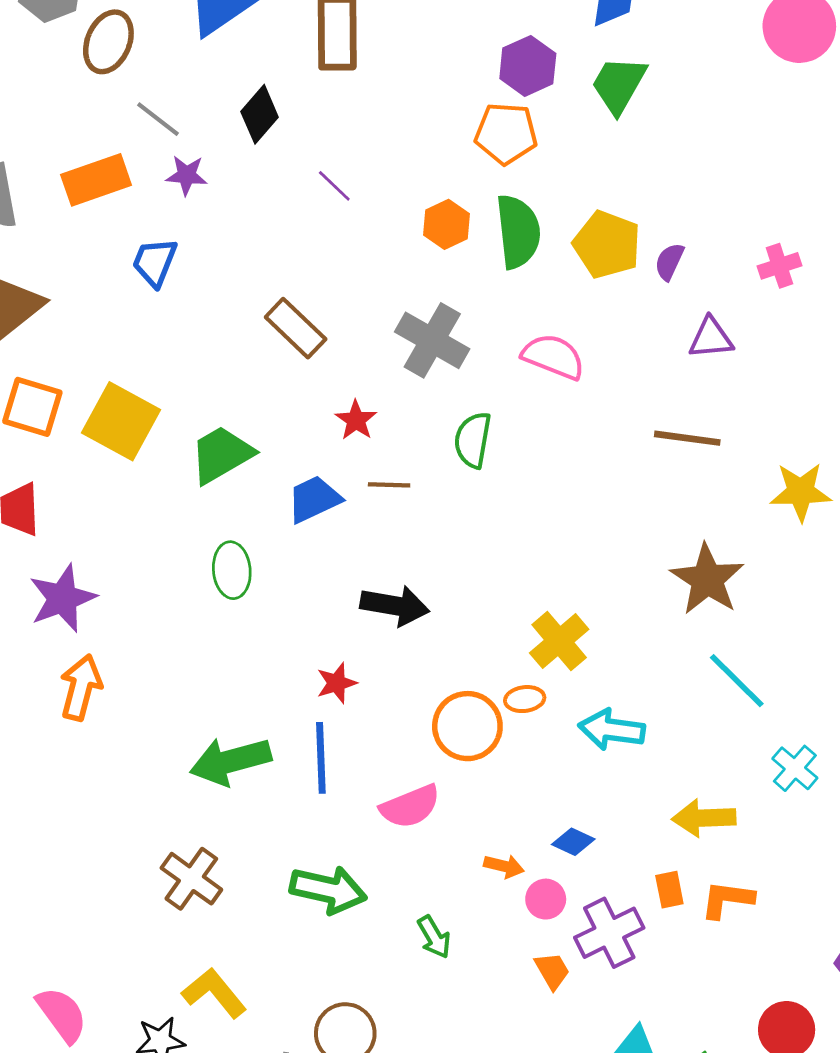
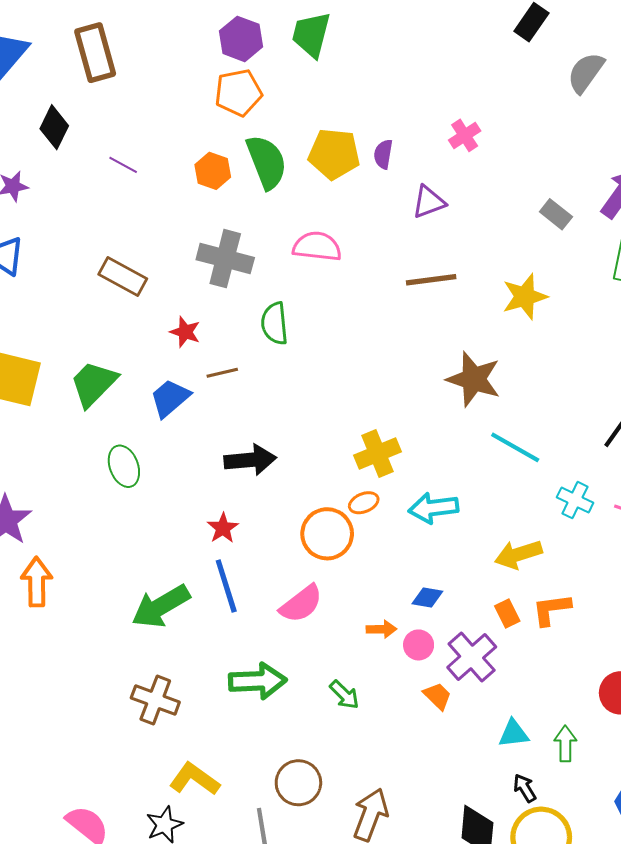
yellow cross: (559, 641) -> (377, 453), turned 33

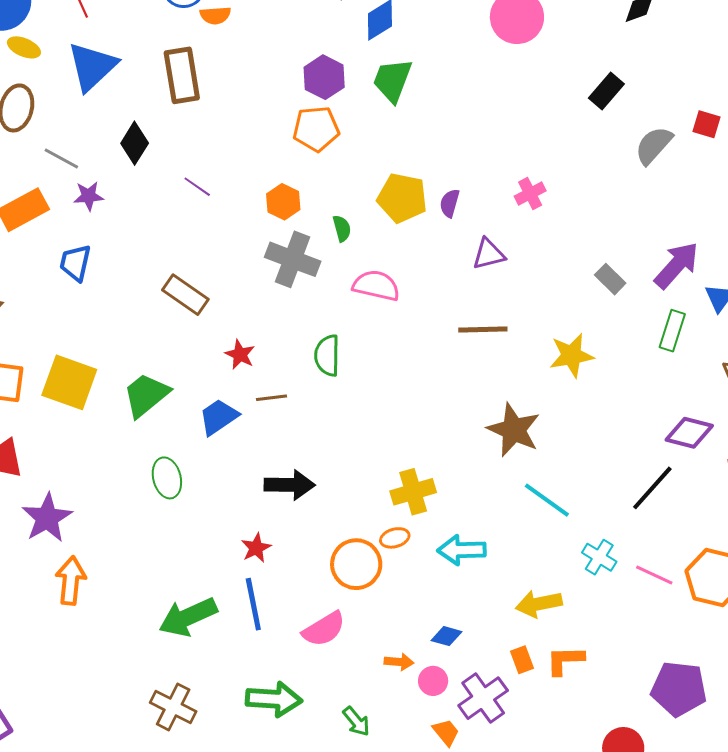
green semicircle: (267, 162) -> (342, 228), moved, size x0.5
gray cross: (225, 259) -> (293, 259), moved

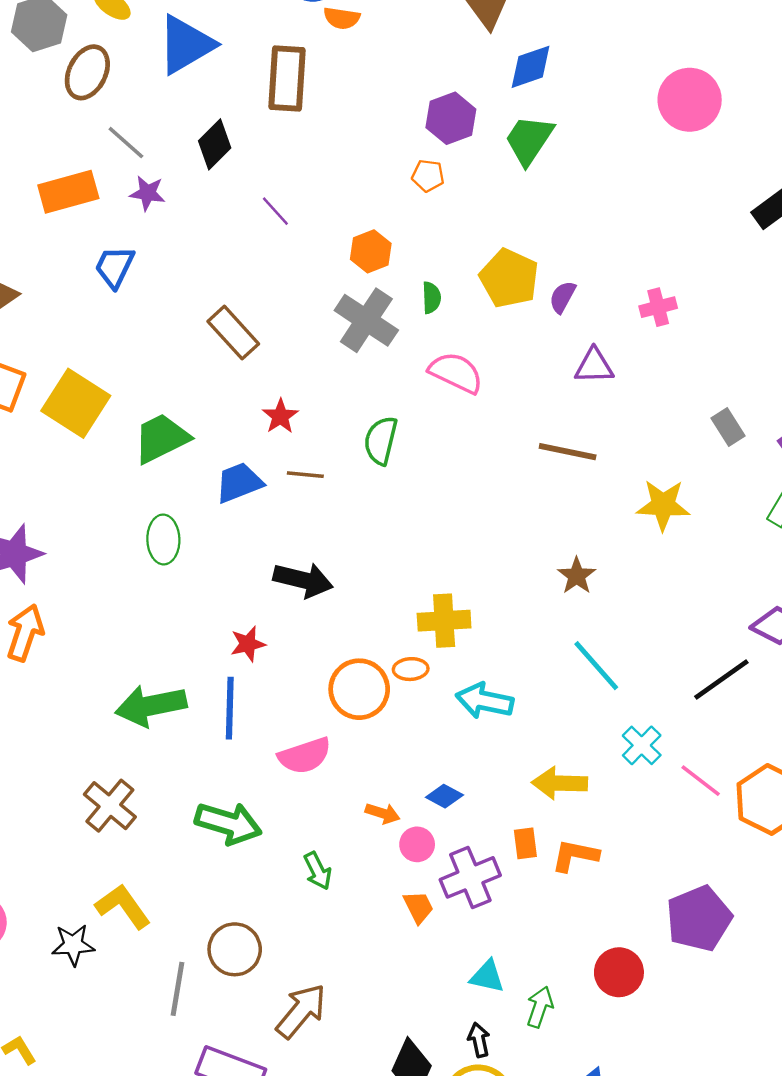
orange pentagon: (316, 129) -> (428, 176), size x0.6
brown star: (514, 430) -> (577, 576), size x0.6
purple pentagon: (679, 689) -> (699, 918), turned 30

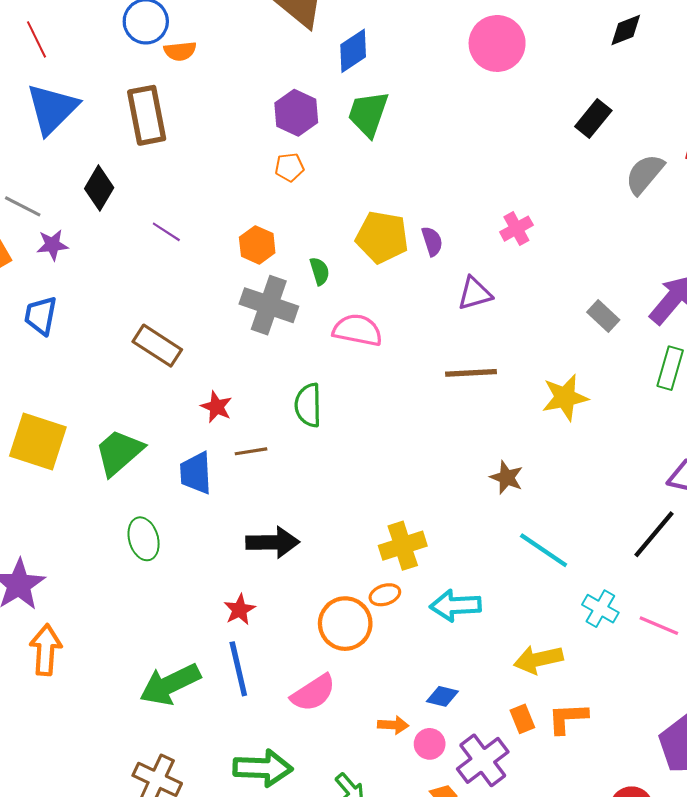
purple semicircle: (563, 297) -> (432, 241), turned 148
blue trapezoid: (239, 483) -> (196, 473), turned -57

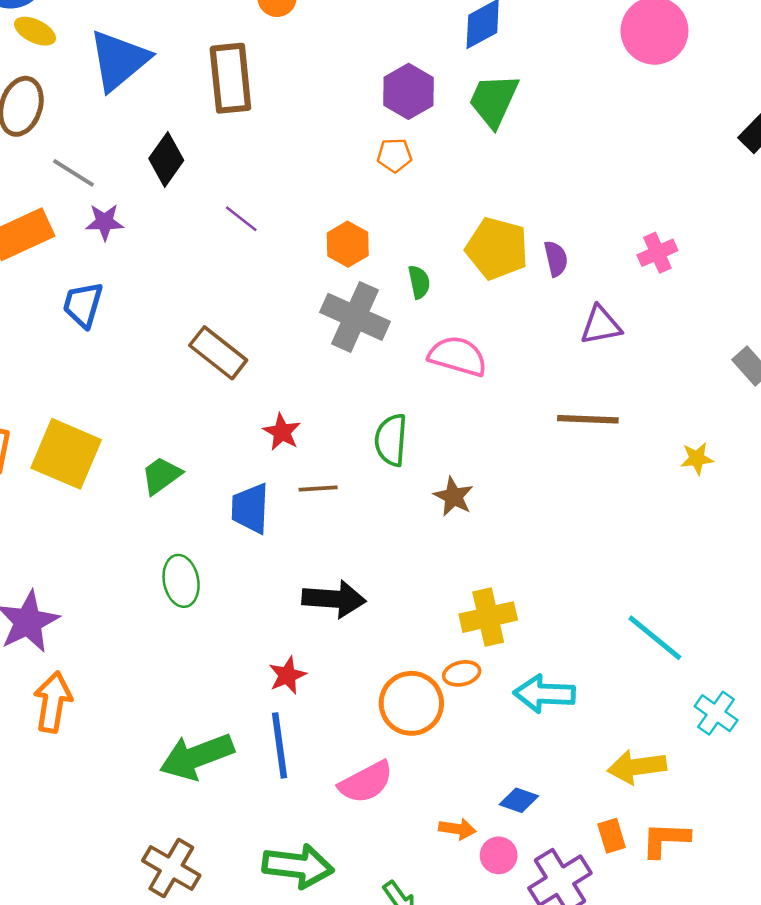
yellow star: (565, 397) -> (697, 459), size x0.6
green trapezoid: (119, 452) -> (161, 475), size x0.7
brown star: (507, 478) -> (453, 497), moved

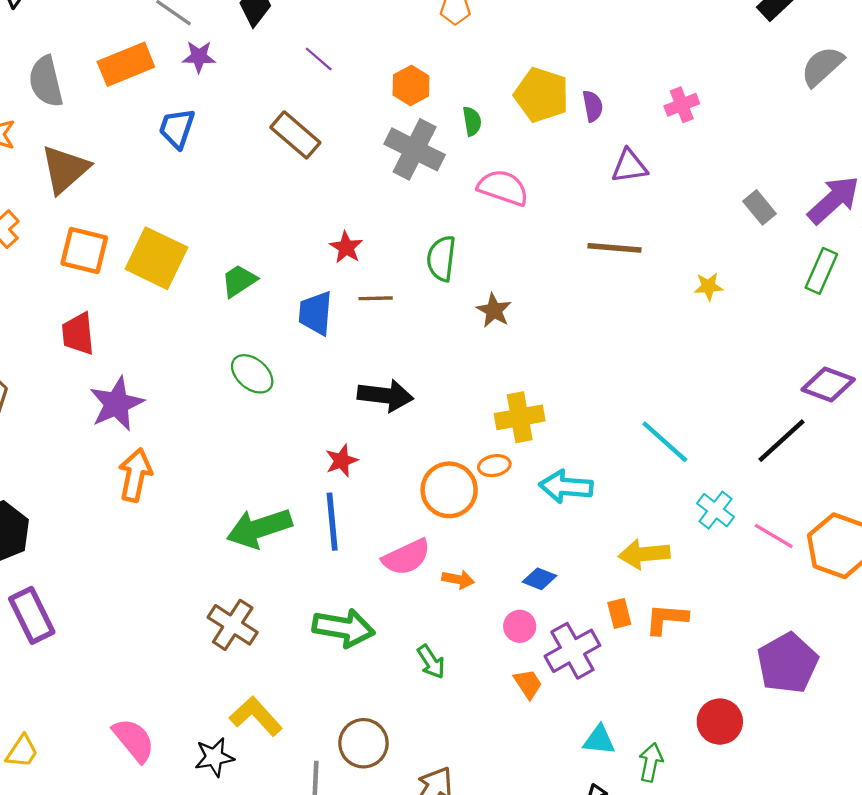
brown rectangle: (218, 353) -> (295, 135), moved
green ellipse: (181, 581) -> (252, 374), turned -42
orange arrow: (457, 829) -> (458, 579), moved

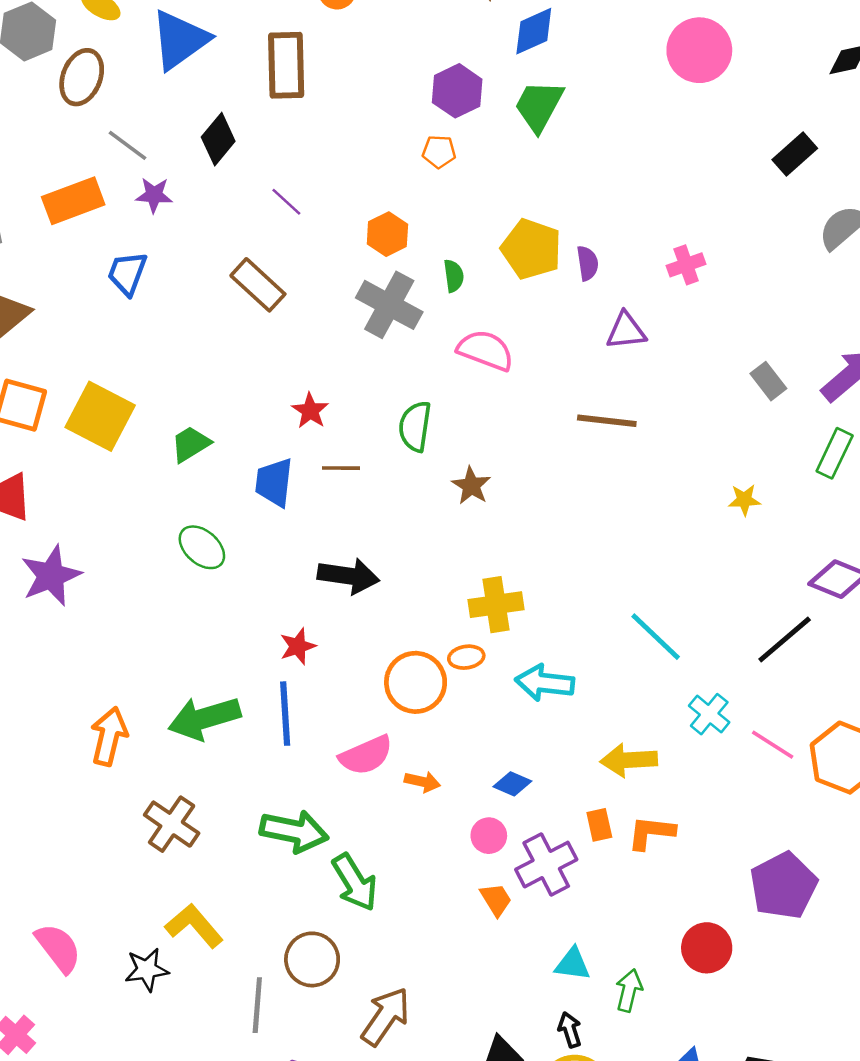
yellow star: (708, 286) -> (744, 500), moved
orange arrow: (135, 475) -> (109, 736), moved
green arrow: (431, 662) -> (355, 882), moved, size x1.5

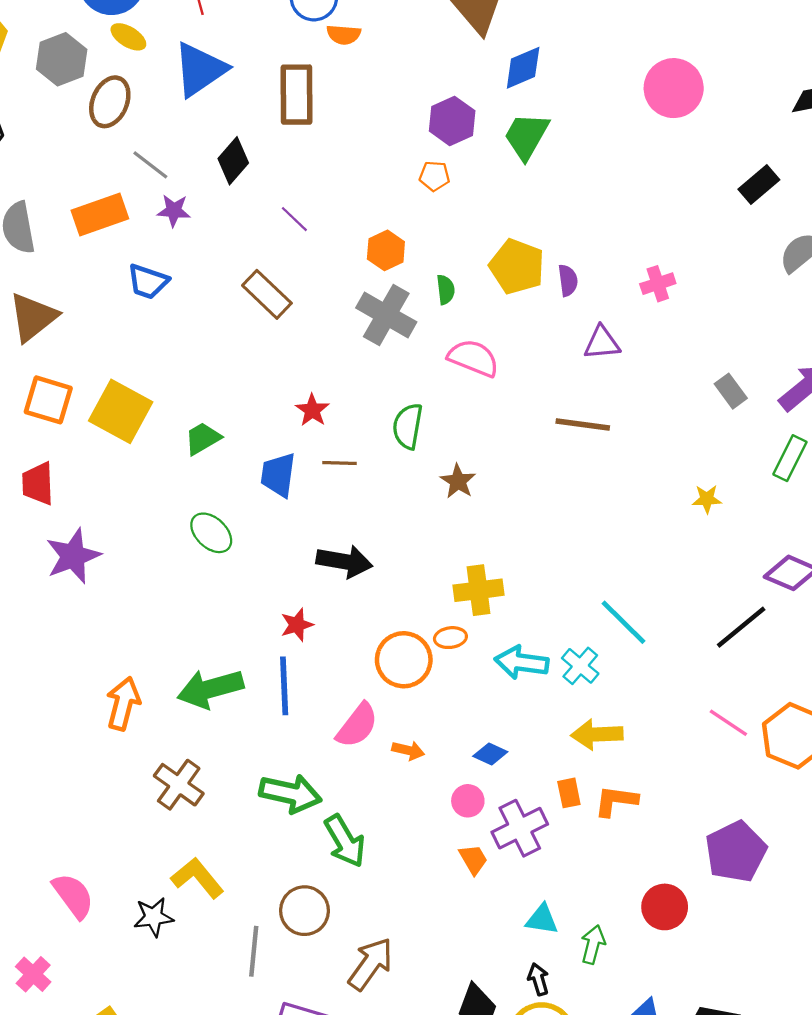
blue trapezoid: (127, 273) -> (148, 282), turned -93
cyan cross: (709, 714) -> (580, 666), moved
pink semicircle: (366, 755) -> (357, 725), turned -30

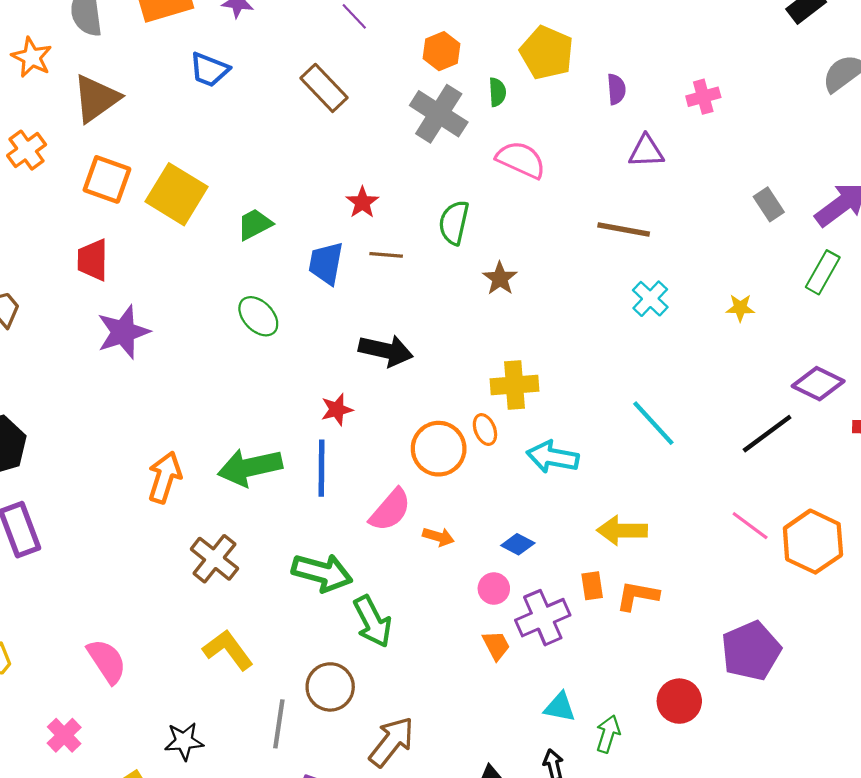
yellow pentagon: (517, 267) -> (547, 53), moved
orange ellipse: (450, 638) -> (485, 430), turned 72
cyan cross: (580, 666) -> (650, 299), moved
black star: (154, 917) -> (184, 741), moved

